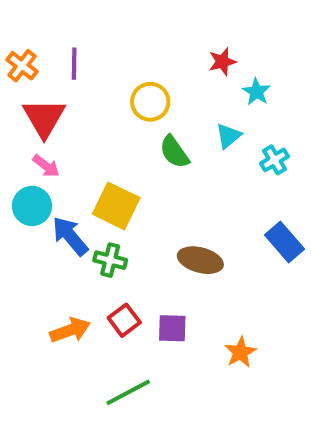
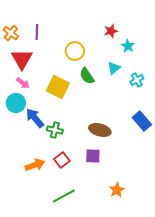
yellow square: (116, 206) -> (58, 87), moved
purple square: (172, 328) -> (93, 156), moved
orange star: (240, 352) -> (117, 190), moved

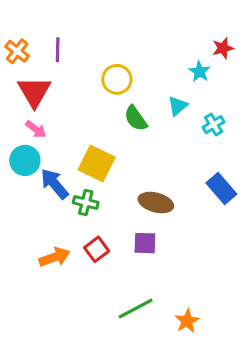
red star: (111, 31) -> (223, 48), moved
yellow square: (58, 87) -> (97, 164), moved
orange star: (117, 190) -> (187, 321), moved
green line: (64, 196) -> (136, 309), moved

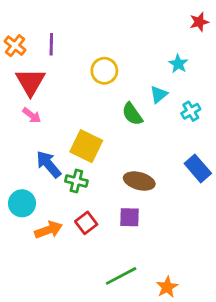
red star: (223, 48) -> (199, 22), moved
green semicircle: (136, 118) -> (132, 114), moved
cyan circle: (25, 160) -> (22, 203), moved

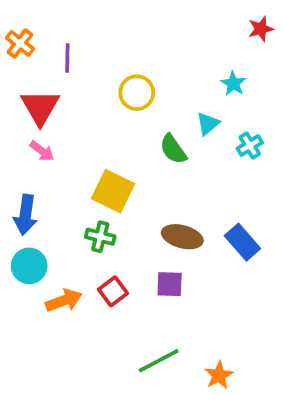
orange cross: (15, 46) -> (20, 43), moved
blue arrow: (49, 164) -> (25, 215), moved, turned -132
blue rectangle: (198, 168) -> (242, 242), moved

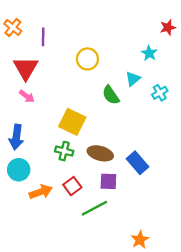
red star: (261, 29) -> (168, 27), moved
brown ellipse: (182, 237) -> (100, 153), moved
blue rectangle: (242, 242) -> (138, 163), moved
green line: (159, 361) -> (94, 208), moved

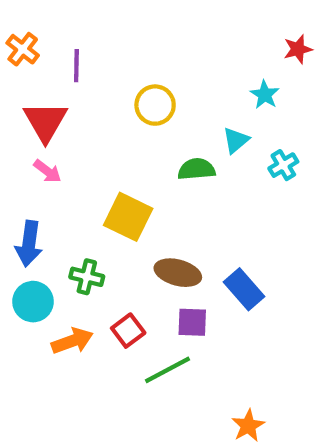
green semicircle: (111, 95) -> (196, 169), turned 120
green cross: (64, 151) -> (87, 277), moved

